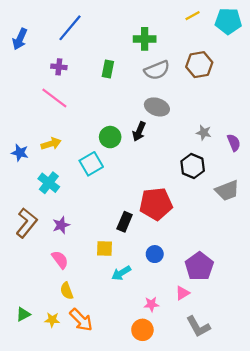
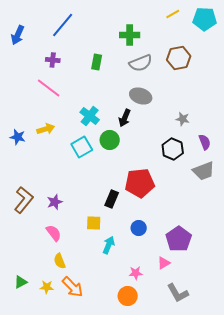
green circle: (110, 137) -> (110, 140), moved
purple semicircle: (234, 143) -> (205, 142), moved
cyan cross: (49, 183) -> (90, 116), moved
cyan arrow: (121, 273) -> (109, 245), turned 144

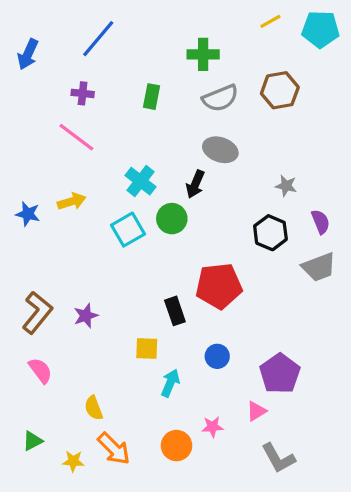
black rectangle: (112, 199) -> (175, 311), turned -42
pink semicircle: (54, 233) -> (40, 370), moved
yellow star: (47, 287) -> (73, 461), moved
orange circle: (128, 296) -> (177, 446), moved

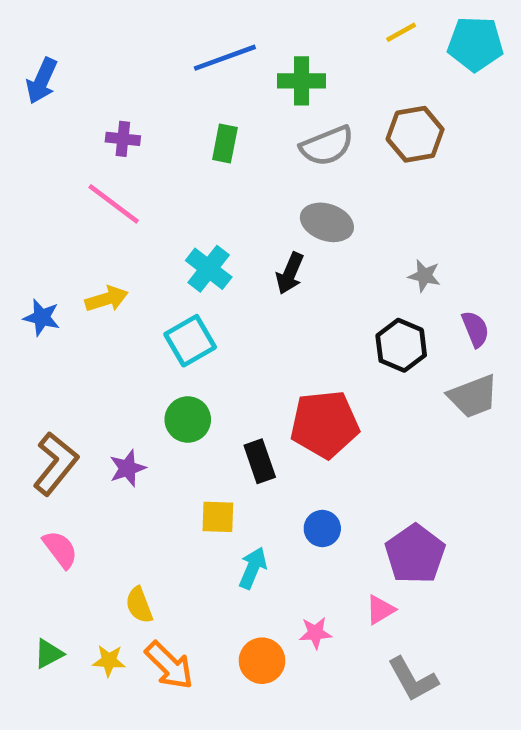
blue line: (98, 39) -> (225, 58), moved, turned 30
green circle: (172, 219) -> (188, 420), moved
yellow star: (73, 461) -> (109, 661), moved

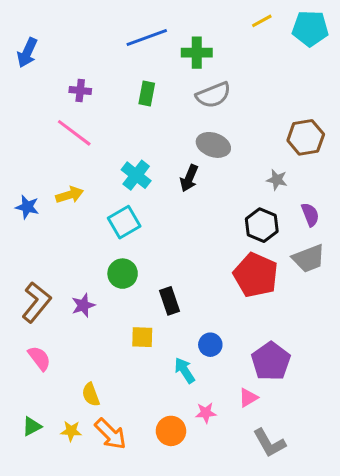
brown hexagon: (415, 134) -> (306, 137), moved
red pentagon: (325, 424) -> (256, 275), moved, turned 30
cyan arrow: (253, 568) -> (185, 370), moved, turned -56

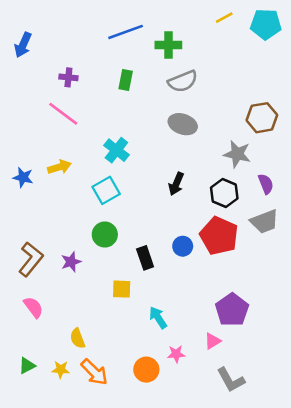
black arrow: (189, 178) -> (176, 184), moved
gray star: (277, 180) -> (237, 154), size x1.5
blue circle: (210, 345) -> (183, 246), moved

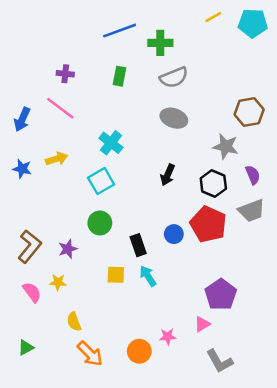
blue arrow: (23, 45) -> (22, 119), moved
cyan arrow: (158, 318) -> (148, 276), moved
yellow star: (61, 370) -> (58, 282), moved

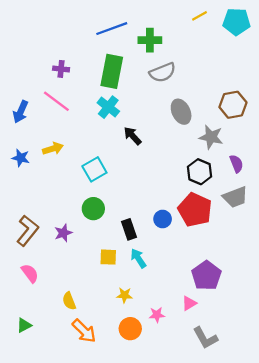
green rectangle: (120, 76) -> (112, 71), size x1.8
gray ellipse: (174, 118) -> (181, 112), moved, turned 45
cyan cross: (111, 143) -> (108, 107), moved
black arrow: (168, 175) -> (133, 136), moved, turned 114
yellow star: (58, 282) -> (124, 295), moved

